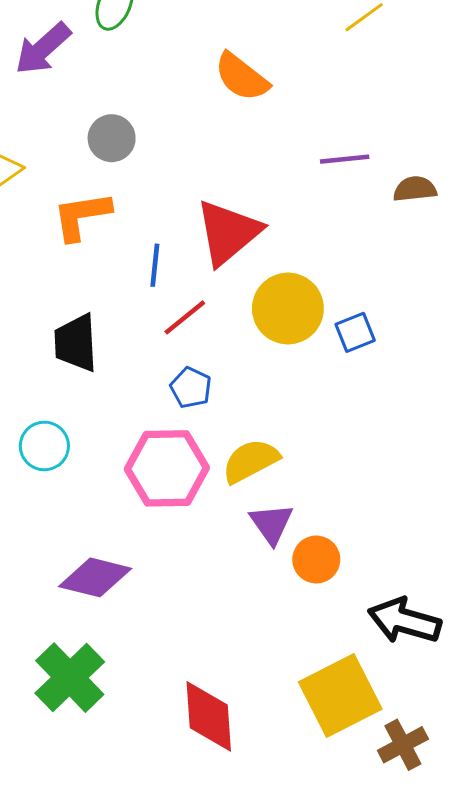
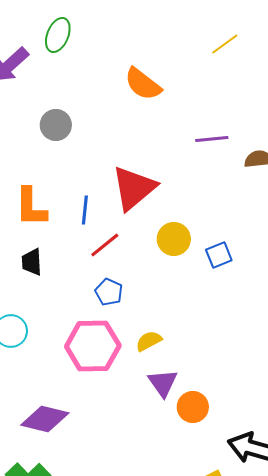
orange L-shape: (82, 216) -> (31, 207), moved, turned -81
yellow circle: (288, 309) -> (174, 239), size x0.7
black trapezoid: (76, 343) -> (32, 262), size x0.7
yellow semicircle: (251, 461) -> (149, 341), size x0.7

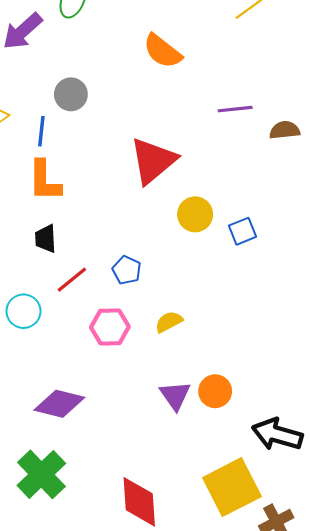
blue line: (85, 210) -> (41, 131), moved
red line: (105, 245) -> (72, 280), moved
pink hexagon: (93, 346) -> (110, 327), size x0.7
purple triangle: (163, 383) -> (175, 395), moved

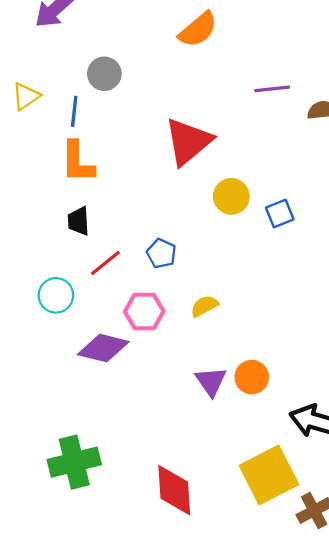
orange semicircle: (162, 51) -> (198, 30), turned -78
purple diamond: (59, 404) -> (103, 348), moved
green cross: (41, 474) -> (74, 462), turned 30

